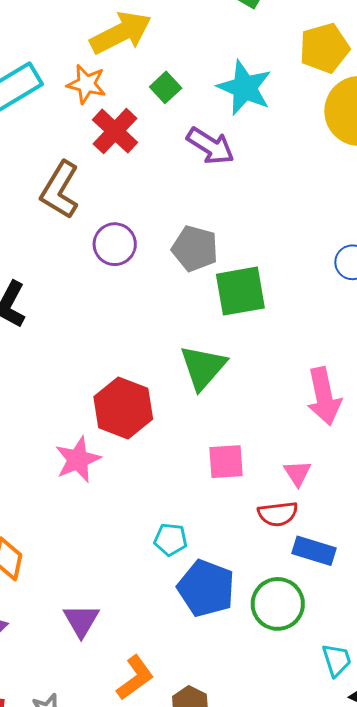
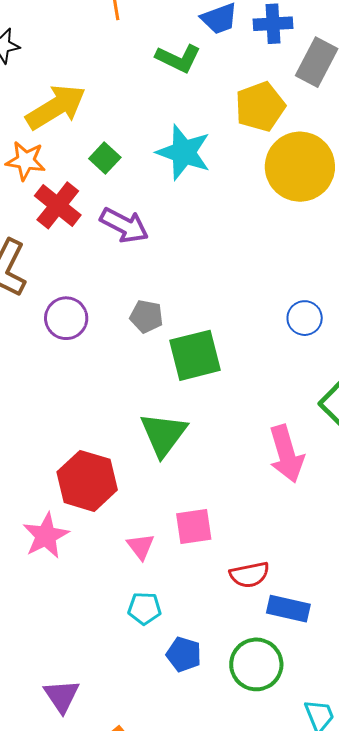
purple arrow: (211, 146) -> (124, 225), moved
gray pentagon: (195, 248) -> (146, 316), size x0.7
pink triangle: (297, 473) -> (141, 546), moved
blue pentagon: (206, 588) -> (184, 654), size x0.6

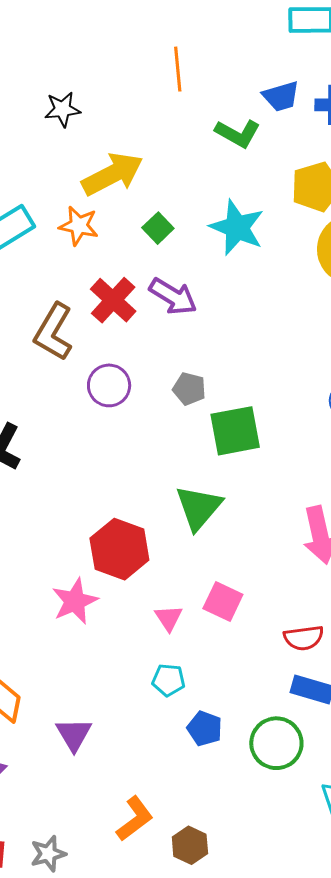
red cross: (58, 205) -> (113, 300), moved
pink square: (194, 526) -> (223, 602), turned 30
red semicircle: (249, 575) -> (304, 638), moved
purple triangle: (62, 696) -> (74, 734), moved

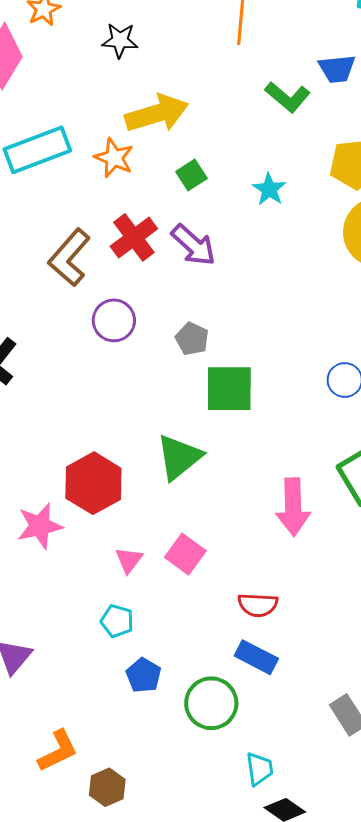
cyan star: (237, 227) -> (269, 189), size x0.6

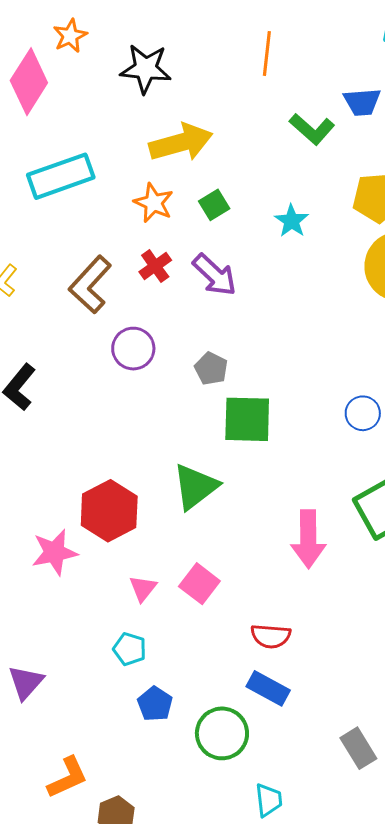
black star: (120, 40) -> (146, 69), size x1.4
orange star: (114, 158) -> (154, 203), moved
red cross: (134, 237) -> (155, 266), size x0.7

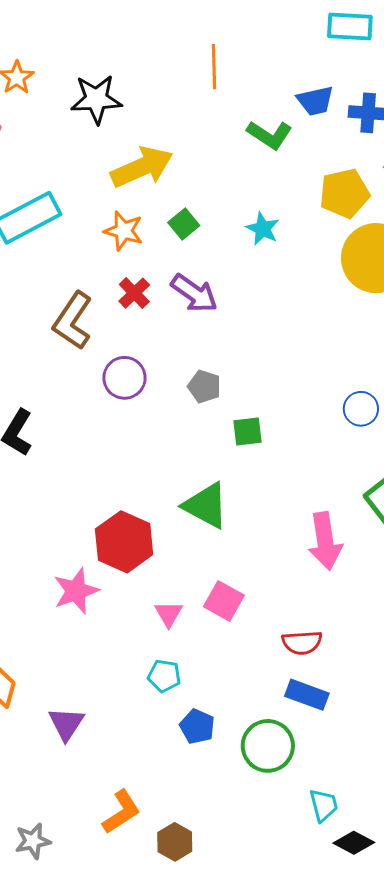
green square: (247, 419) -> (247, 431), size x0.6
green triangle: (195, 487) -> (206, 506), turned -46

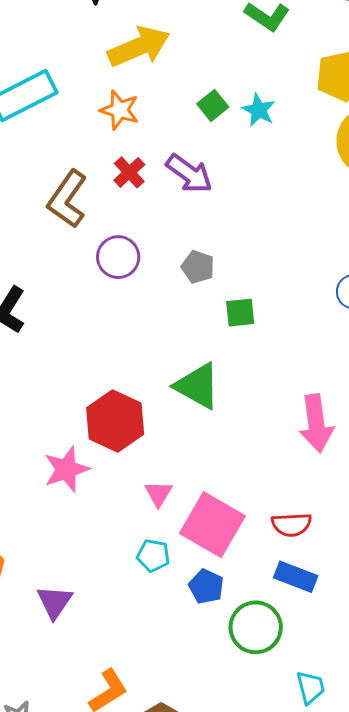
green square: (184, 224) -> (213, 105), moved
pink square: (224, 601) -> (212, 525), moved, size x1.6
blue pentagon: (197, 726) -> (206, 586), moved

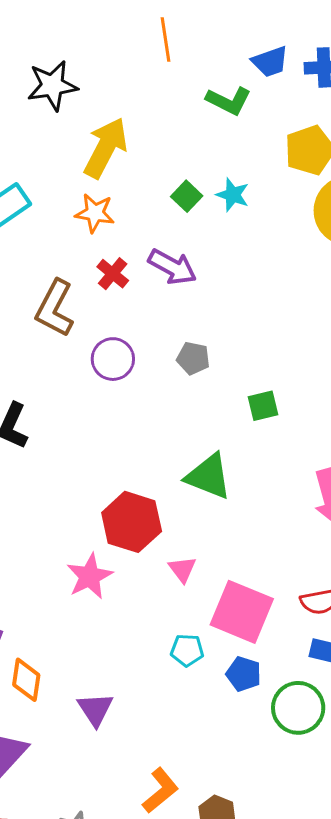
yellow arrow: (139, 47) -> (106, 148), turned -32
green square: (240, 313) -> (263, 406), moved
pink triangle: (159, 494) -> (182, 569), moved

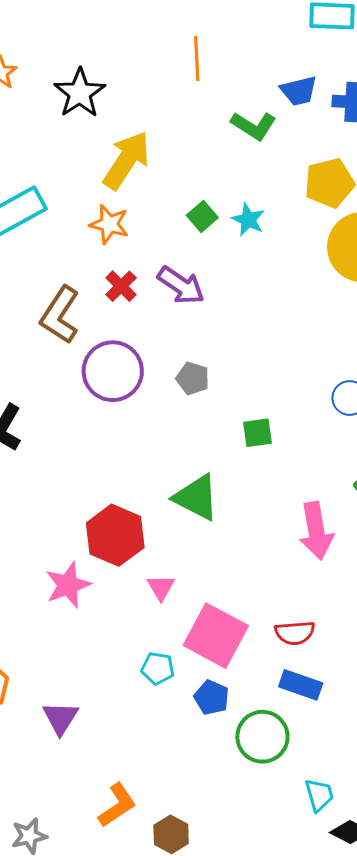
black star: (52, 86) -> (80, 93), turned -30
purple circle: (113, 359) -> (113, 371), size x1.4

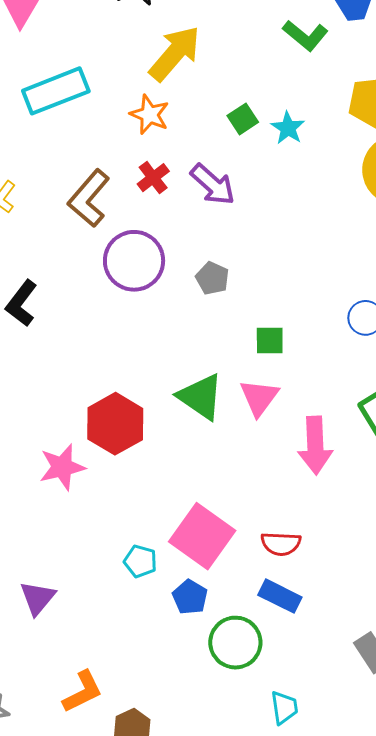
pink triangle: (161, 587) -> (259, 398), moved, size x1.4

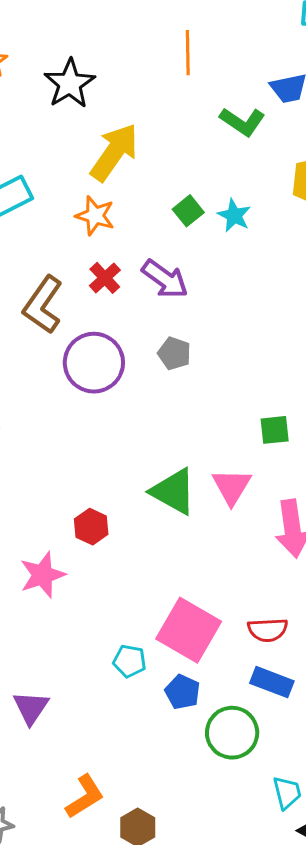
gray pentagon: (212, 278) -> (174, 353), moved
green square: (270, 340) -> (275, 430), moved
red hexagon: (115, 424) -> (91, 527), size x0.6

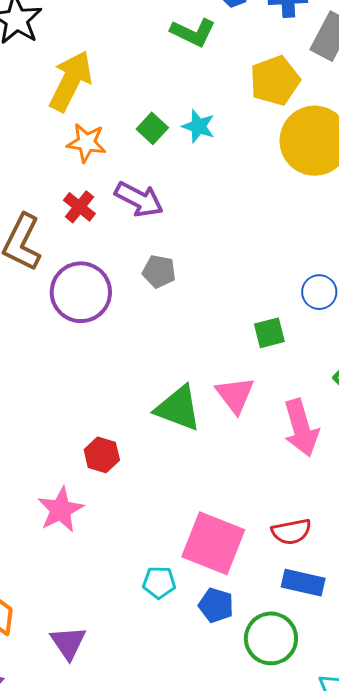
orange star: (95, 216) -> (86, 143), moved

